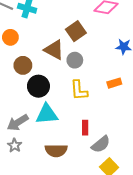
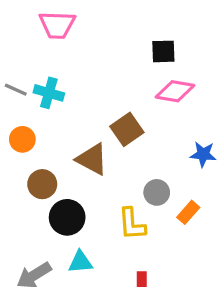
gray circle: (75, 60) -> (157, 192), moved
orange rectangle: (114, 83) -> (188, 212), turned -32
cyan triangle: (47, 114) -> (80, 262), size x0.7

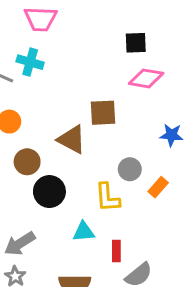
cyan cross: (49, 93) -> (30, 62), moved
brown square: (127, 129) -> (103, 113), turned 32
cyan triangle: (80, 262) -> (84, 232), moved

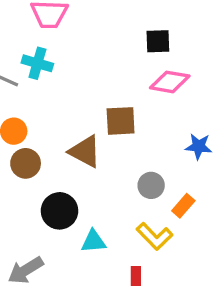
brown circle: (27, 162) -> (26, 163), moved
yellow L-shape: (107, 197) -> (155, 236), moved, turned -40
cyan triangle: (84, 232) -> (93, 241), moved

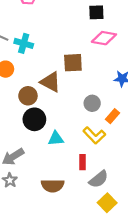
cyan cross: (37, 63) -> (24, 43), moved
brown circle: (26, 163) -> (28, 96), moved

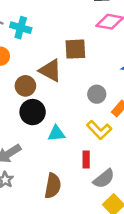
brown semicircle: (53, 186) -> (53, 186), turned -80

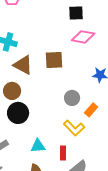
brown triangle: (50, 70) -> (23, 65), moved
cyan triangle: (56, 133) -> (38, 146), moved

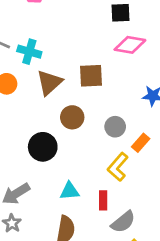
brown triangle: (23, 65) -> (49, 82), turned 50
brown circle: (12, 91) -> (72, 117), moved
yellow L-shape: (74, 128) -> (118, 167), turned 85

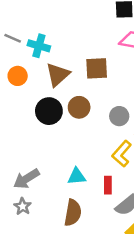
black circle: (43, 147) -> (49, 111), moved

